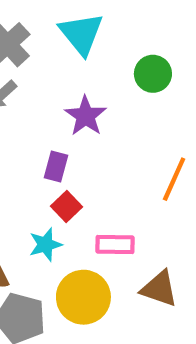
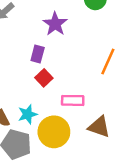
cyan star: (45, 244) -> (28, 114), moved

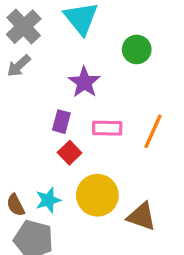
pink rectangle: (73, 100) -> (107, 128), moved
yellow circle: (54, 132) -> (97, 195), moved

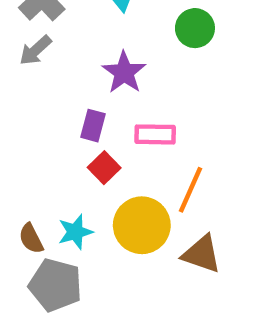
orange line: (153, 131) -> (191, 190), moved

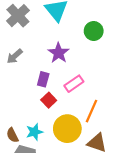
gray arrow: (35, 50) -> (15, 56), moved
pink rectangle: (155, 134) -> (74, 84), turned -36

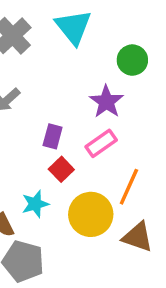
purple star: (59, 53) -> (106, 102), moved
cyan star: (34, 132) -> (35, 204), moved

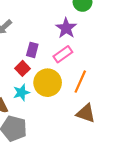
red square: (61, 169) -> (22, 68), moved
yellow circle: (91, 214) -> (48, 83), moved

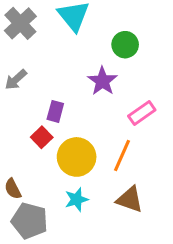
pink rectangle: (63, 54) -> (142, 113), moved
cyan star: (21, 92) -> (77, 199), moved

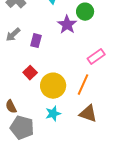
purple star: (102, 81) -> (67, 25), moved
purple rectangle: (55, 111) -> (36, 41), moved

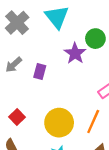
red square: (30, 73) -> (17, 117), moved

